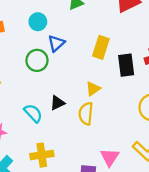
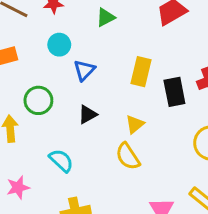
green circle: (37, 60) -> (38, 100), moved
black triangle: (57, 103) -> (88, 115), moved
yellow semicircle: (86, 114) -> (128, 156), turned -35

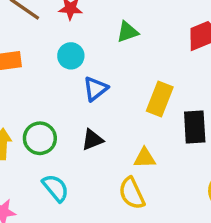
green circle: (38, 100) -> (40, 138), moved
yellow triangle: (135, 124) -> (145, 158), turned 30

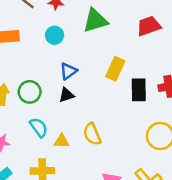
green triangle: (128, 32) -> (95, 21), size x1.6
blue triangle: (95, 89) -> (68, 71), moved
yellow triangle: (145, 158) -> (62, 141), moved

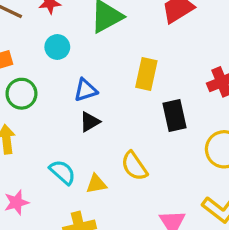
blue triangle: (68, 71) -> (86, 90), turned 30
black rectangle: (139, 90) -> (174, 115), moved
green circle: (30, 92) -> (21, 94), moved

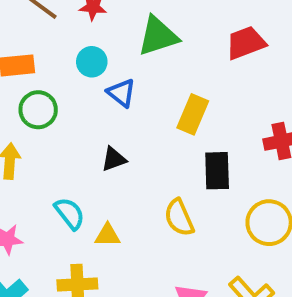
blue triangle: (86, 90) -> (121, 93), moved, turned 45
yellow semicircle: (134, 166) -> (179, 218), moved

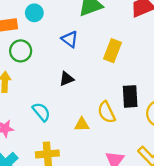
cyan circle: (92, 62) -> (34, 13), moved
black rectangle: (217, 171) -> (130, 96), moved
yellow triangle: (108, 235) -> (82, 124), moved

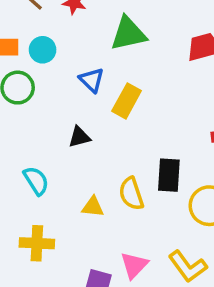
cyan circle: (34, 13) -> (43, 50), moved
yellow rectangle: (113, 51) -> (127, 101), moved

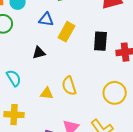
blue triangle: (92, 80) -> (46, 19), turned -35
black rectangle: (169, 175) -> (100, 41), moved

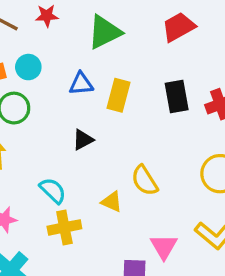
yellow triangle: (47, 93) -> (112, 202), turned 32
yellow cross: (14, 115) -> (64, 227), moved

